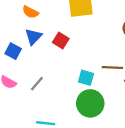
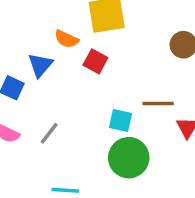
orange semicircle: (30, 12) -> (66, 39), moved
red square: (61, 41) -> (95, 61), moved

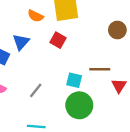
orange semicircle: (66, 39) -> (35, 16), moved
gray line: (49, 133) -> (36, 90), moved

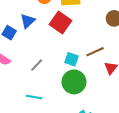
red square: (58, 40) -> (61, 22), size x1.5
brown line: (100, 69) -> (95, 52), turned -30

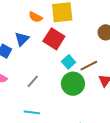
cyan square: (72, 59) -> (68, 62), moved, turned 32
green circle: (74, 82) -> (73, 84), moved

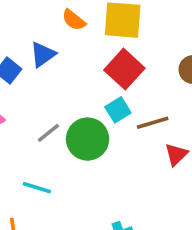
red square: (54, 39) -> (124, 69), moved
green circle: (73, 84) -> (88, 139), moved

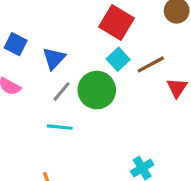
blue triangle: (43, 54) -> (54, 58), moved
cyan line: (37, 188) -> (60, 127), moved

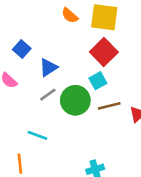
brown line: (151, 64) -> (109, 106), moved
cyan line: (60, 127) -> (37, 135), moved

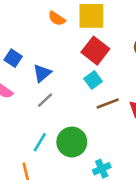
green circle: (75, 100) -> (72, 142), moved
cyan line: (37, 135) -> (40, 142), turned -72

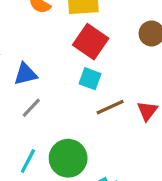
blue triangle: (42, 73) -> (25, 74), turned 30
cyan square: (93, 80) -> (90, 79), turned -30

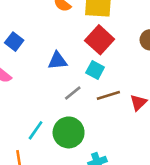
blue triangle: (25, 74) -> (57, 61), moved
gray line: (31, 108) -> (73, 93), moved

